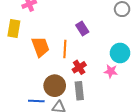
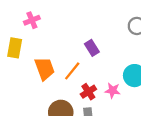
orange line: (65, 49) -> (72, 71), turned 36
pink star: (111, 71) -> (113, 91), moved

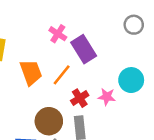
pink cross: (32, 20) -> (58, 34), moved, turned -35
purple rectangle: (92, 48) -> (84, 49), size x1.5

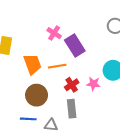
orange line: (62, 75) -> (57, 66), turned 42
brown circle: (49, 121) -> (37, 95), moved

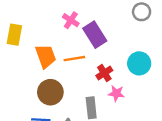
pink star: (93, 84) -> (116, 93), moved
red cross: (72, 85) -> (104, 73), moved

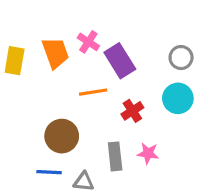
gray circle: (142, 12) -> (181, 58), moved
orange trapezoid: (46, 56) -> (55, 53), moved
pink star: (116, 93) -> (148, 153), moved

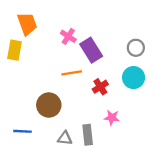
orange trapezoid: (55, 53) -> (27, 24), moved
gray rectangle: (115, 156) -> (88, 135), moved
blue line: (49, 172) -> (22, 131), moved

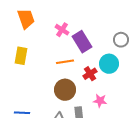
yellow rectangle: (14, 50) -> (21, 56), moved
cyan circle: (134, 78) -> (109, 64), moved
brown circle: (49, 105) -> (65, 90), moved

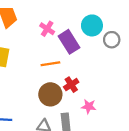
cyan circle: (109, 64) -> (92, 25), moved
red cross: (90, 74) -> (71, 85), moved

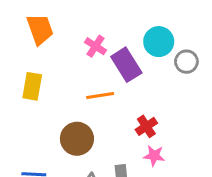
red cross: (71, 85) -> (146, 126), moved
brown circle: (50, 94) -> (77, 139), moved

